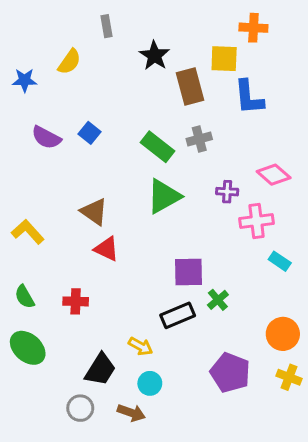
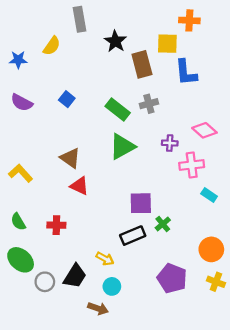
gray rectangle: (107, 26) -> (80, 19), size x1.5
purple semicircle: (46, 137) -> (22, 103), moved
gray circle: (80, 408) -> (45, 282), moved

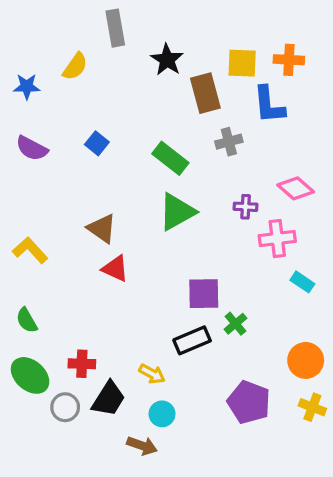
orange cross: (189, 20) -> (289, 60), moved
gray cross: (149, 104) -> (229, 142), moved
red cross: (56, 225) -> (82, 364), moved

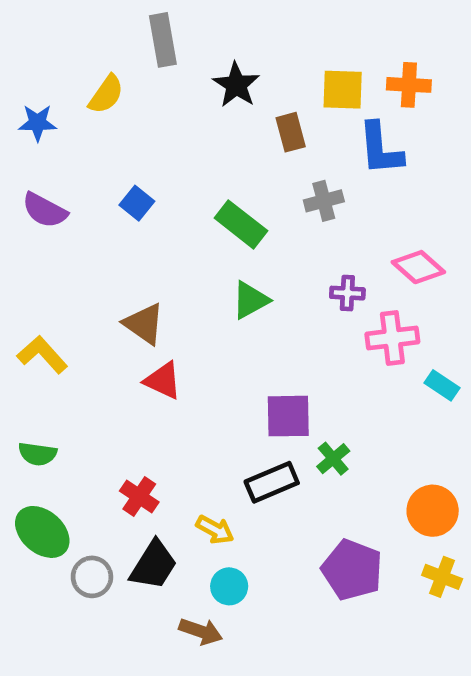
brown rectangle: (205, 93) -> (291, 132), size x0.7
green triangle: (177, 212) -> (250, 300), size x0.7
cyan rectangle: (302, 282) -> (442, 385), moved
green semicircle: (27, 320) -> (38, 454), turned -52
red cross: (82, 364) -> (139, 496), moved, turned 32

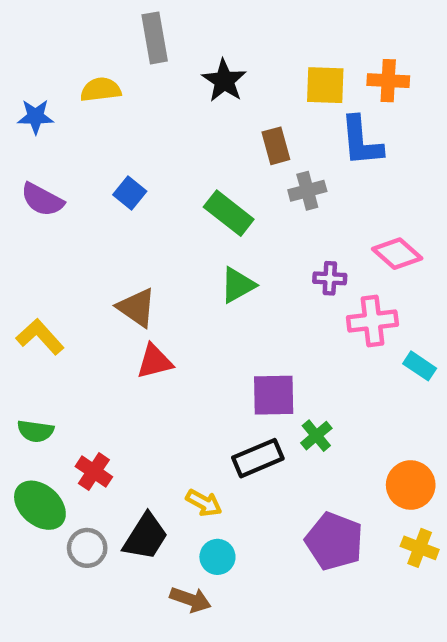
yellow semicircle: (106, 94) -> (101, 90), turned -132
brown rectangle: (291, 132) -> (276, 146), moved
red triangle: (163, 381) -> (155, 361), turned -39
red cross: (139, 496) -> (94, 472), moved

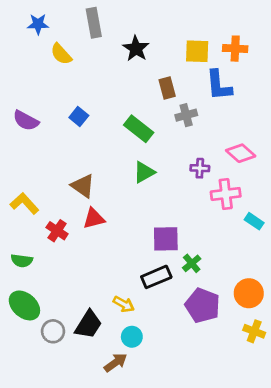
yellow semicircle: (101, 90) -> (61, 54), turned -125
blue star: (35, 117) -> (38, 24), moved
red cross: (94, 472) -> (57, 231), moved
purple pentagon: (334, 541) -> (203, 305), moved
brown arrow: (190, 600) -> (116, 363), turned -55

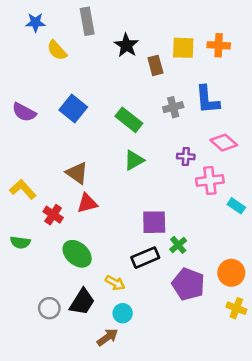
blue L-shape: (219, 85) -> (207, 100), moved
brown rectangle: (167, 88) -> (155, 65), moved
blue square: (79, 117) -> (73, 108), size x1.5
green ellipse: (24, 305) -> (77, 254), moved

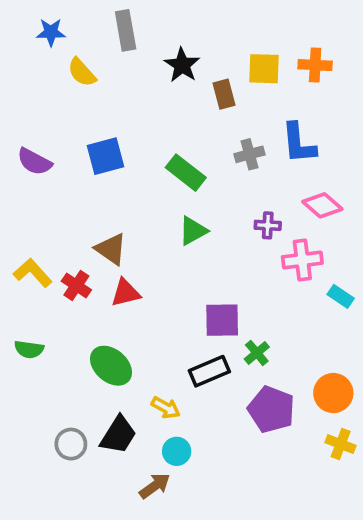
blue square: (73, 108) -> (106, 156), turned 36
red cross: (53, 215) -> (76, 286), moved

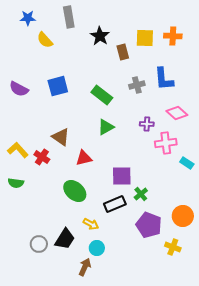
red triangle: (126, 293) -> (84, 158), moved
green semicircle: (29, 349) -> (16, 183), moved
green ellipse: (111, 366) -> (75, 191), moved
yellow cross: (341, 444) -> (173, 247), moved
brown arrow: (155, 486) -> (85, 267), turned -30

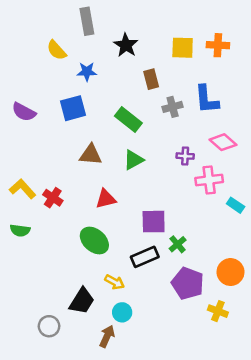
blue star: (28, 18) -> (87, 72), moved
brown rectangle: (123, 52) -> (151, 79), moved
brown triangle: (61, 137) -> (91, 155), moved, turned -30
gray circle: (39, 244) -> (49, 326), moved

